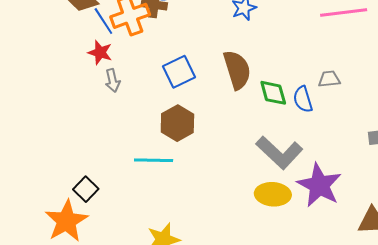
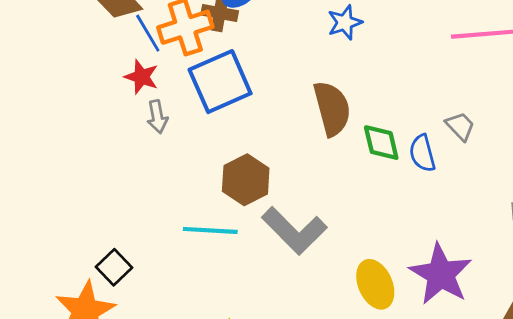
blue square: (179, 72) -> (220, 82), moved, size x1.4
gray trapezoid: (329, 79) -> (460, 126), turned 50
gray L-shape: (279, 153) -> (294, 231), moved
yellow ellipse: (273, 194) -> (375, 284), turned 60

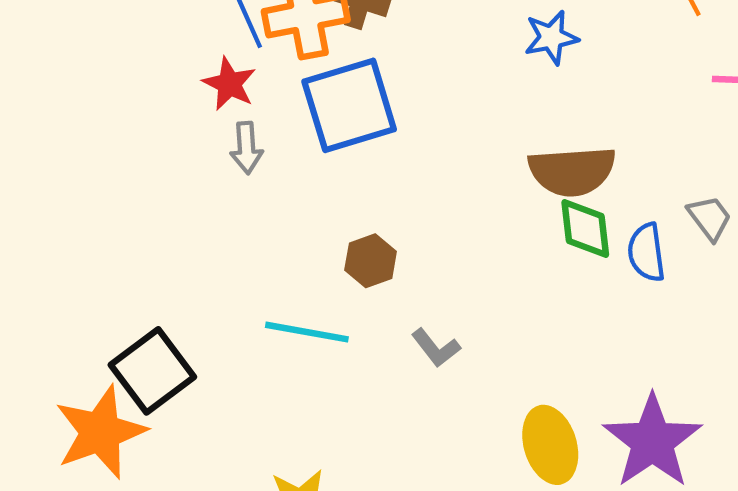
brown semicircle: (332, 108) -> (572, 171), moved, turned 94
brown hexagon: (246, 180) -> (371, 261), size x0.7
gray L-shape: (294, 231) -> (436, 348), size x0.5
black square: (114, 267) -> (152, 371), size x1.5

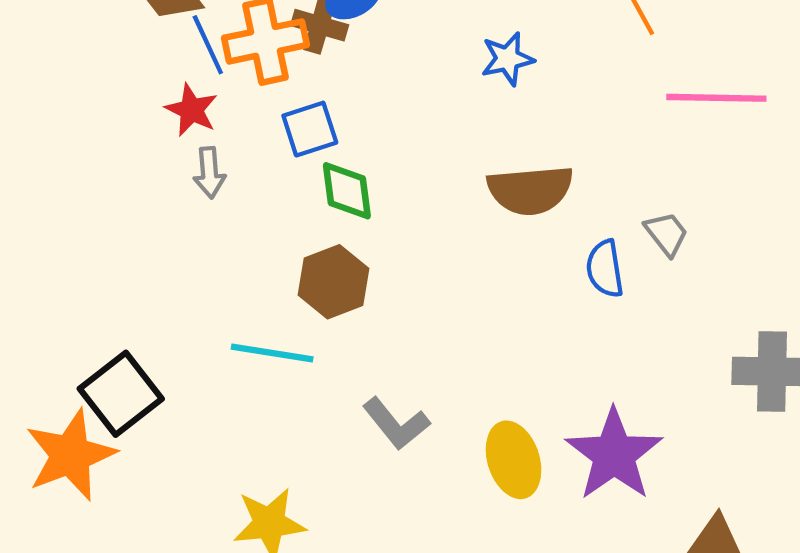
blue square: (349, 105) -> (310, 129), size x0.6
green diamond: (585, 228) -> (347, 191), moved
brown hexagon: (371, 261) -> (333, 282), size x1.4
gray L-shape: (436, 348) -> (396, 424), moved, size x1.4

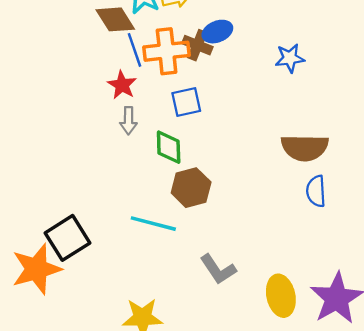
blue star: (508, 59) -> (290, 58), moved
green diamond: (347, 191) -> (169, 147), moved
blue semicircle: (605, 269) -> (316, 191), moved

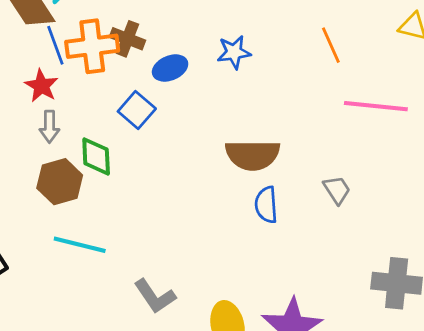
blue ellipse: (217, 32) -> (170, 68), moved
blue square: (186, 102) -> (137, 110), moved, turned -36
brown hexagon: (191, 188) -> (60, 182), moved

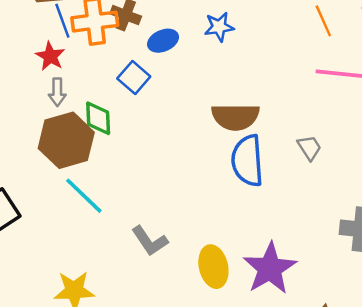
orange line: (331, 45) -> (323, 21), moved
brown hexagon: (60, 182) -> (66, 140), size x1.4
blue semicircle: (266, 205) -> (247, 161), size x1.6
cyan line: (80, 245) -> (84, 196), turned 30

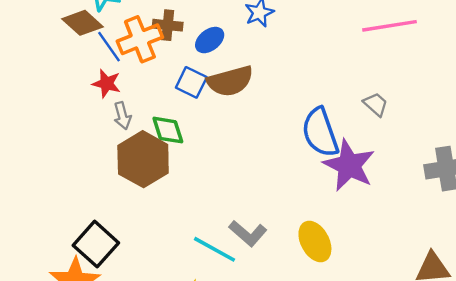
brown semicircle: (235, 117) -> (230, 81), moved
cyan line: (84, 196) -> (214, 249), moved
purple star: (270, 268) -> (349, 165), moved

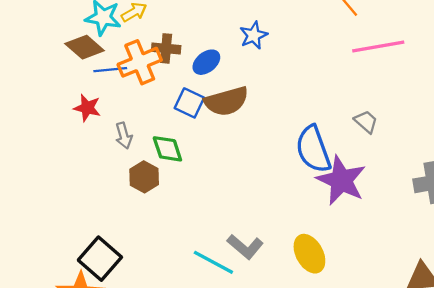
blue line: (109, 47) -> (110, 70), turned -60
red star: (107, 84) -> (87, 108), moved
brown hexagon: (143, 159) -> (144, 177), size x0.6

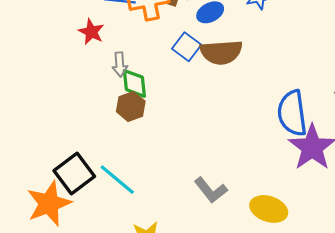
green diamond: (167, 149) -> (134, 83), moved
yellow ellipse: (309, 254) -> (269, 209), turned -54
cyan line: (213, 262) -> (117, 180), moved

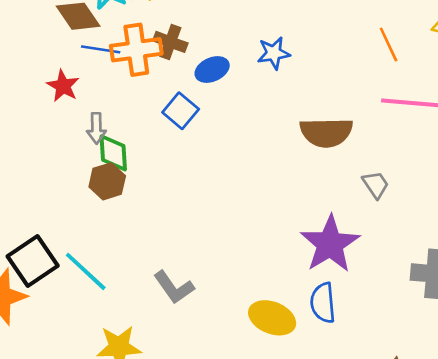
brown semicircle: (221, 52) -> (326, 132), moved
blue semicircle: (292, 113) -> (323, 303), moved, size x0.7
gray L-shape: (211, 190) -> (174, 287), moved

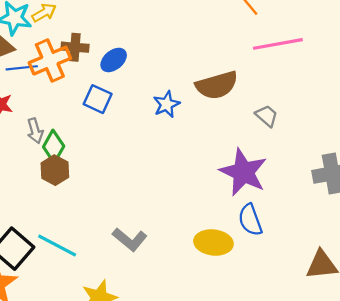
blue star: (274, 53) -> (167, 104), moved
green diamond: (113, 153) -> (54, 147), turned 48

